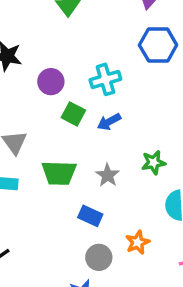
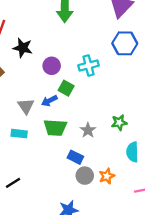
blue arrow: (109, 122) -> (49, 101), moved
gray circle: (99, 257) -> (85, 176), moved

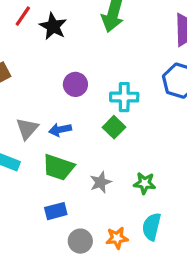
black star: (23, 48) -> (53, 26), moved
green square: (66, 88) -> (114, 127), moved
blue rectangle: (75, 157) -> (56, 211), moved, turned -56
orange star: (107, 176) -> (117, 238), moved

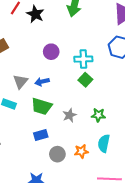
green square: (114, 127) -> (85, 80), moved

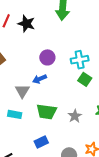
blue arrow: (42, 82) -> (40, 79), moved
blue rectangle: (41, 135) -> (41, 142), moved

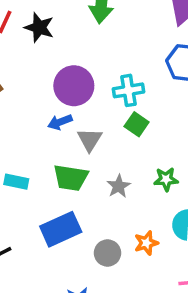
purple circle: (47, 57) -> (74, 86), size x1.5
gray triangle: (22, 91) -> (90, 140), moved
blue rectangle: (41, 142) -> (61, 229), size x1.6

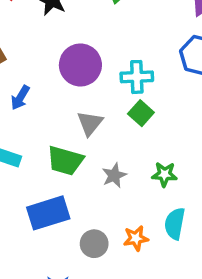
blue arrow: (60, 122) -> (20, 98), moved, turned -45

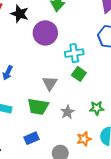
purple circle: (80, 65) -> (45, 33), moved
blue rectangle: (48, 213) -> (31, 138), size x0.6
orange star: (136, 238) -> (84, 139), moved

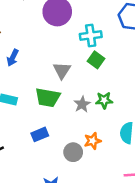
green star: (97, 108) -> (104, 100), moved
orange star: (84, 139) -> (93, 141), moved

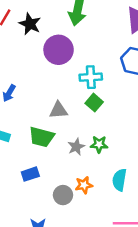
gray triangle: (62, 70) -> (58, 110), turned 48

